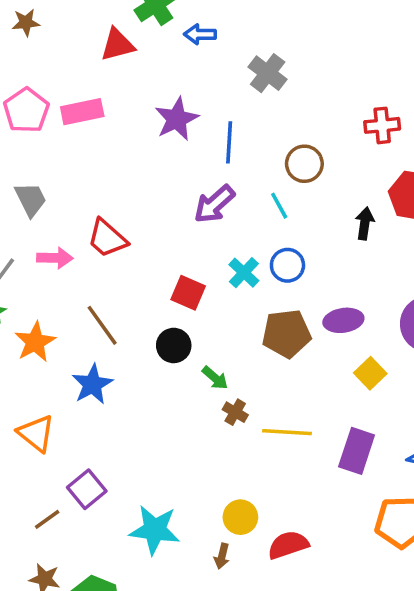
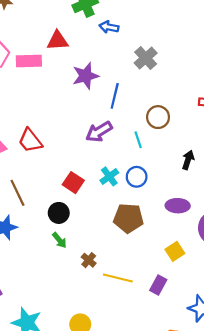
red triangle: (117, 45) -> (58, 41), moved
purple ellipse: (343, 320) -> (178, 206), moved
green arrow: (215, 378) -> (59, 240), moved
purple rectangle: (357, 451) -> (158, 285), moved, size x0.7

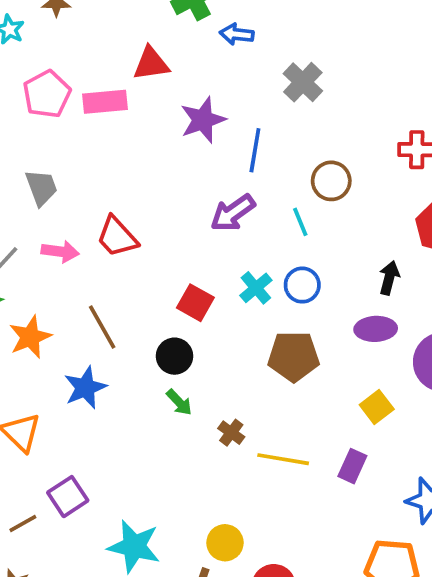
black arrow: (188, 160) -> (389, 278), moved

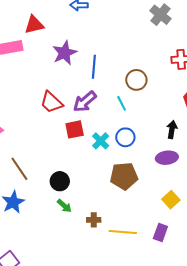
gray cross: (303, 82) -> (160, 15), moved
red trapezoid: (117, 237) -> (51, 102), moved
red square: (195, 303) -> (75, 129), moved, turned -36
brown cross: (231, 433) -> (94, 220), turned -32

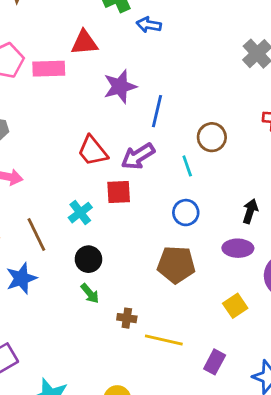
cyan cross: (101, 141) -> (80, 213), moved
purple rectangle: (160, 233) -> (215, 362), moved

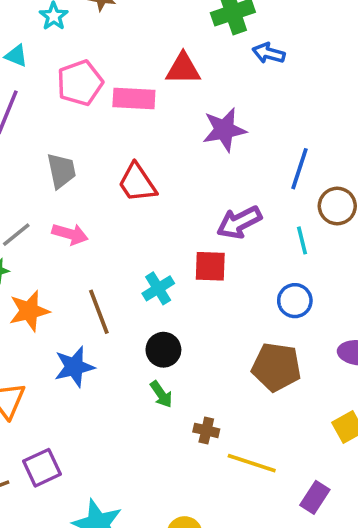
blue line: (157, 111) -> (299, 169), moved
red trapezoid: (93, 151) -> (137, 183), moved

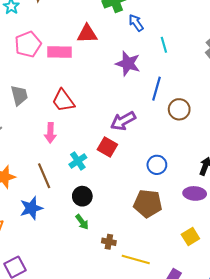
blue arrow: (269, 53) -> (136, 23), turned 42
purple star: (224, 130) -> (128, 64), moved, turned 30
pink arrow: (70, 234) -> (50, 133), moved, turned 78
cyan line: (302, 240) -> (164, 45), moved
red square: (210, 266) -> (107, 147), turned 30

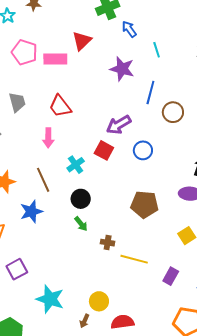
red triangle: (87, 34) -> (82, 41), turned -40
pink pentagon: (28, 44) -> (24, 52), turned -30
blue circle: (157, 165) -> (143, 150), moved

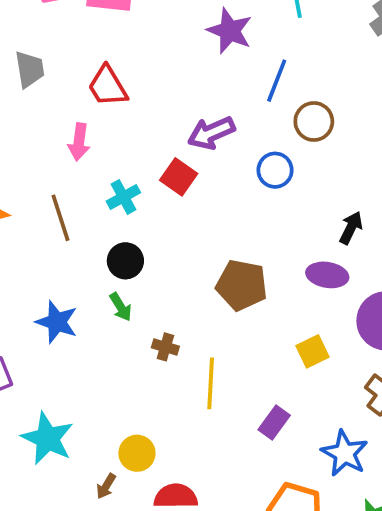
blue circle: (143, 150) -> (275, 170), moved
blue star: (31, 212) -> (57, 322), moved, turned 30
yellow line: (134, 259) -> (211, 383), turned 72

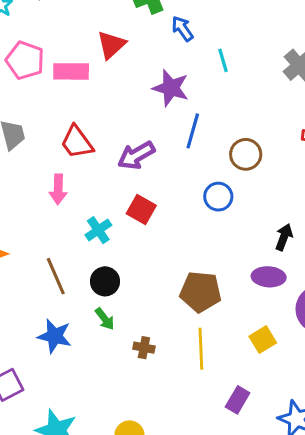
blue line: (277, 81) -> (193, 131), moved
purple arrow: (211, 133) -> (136, 155), moved
brown line: (61, 218) -> (56, 276), moved
yellow line: (211, 383) -> (201, 349), moved

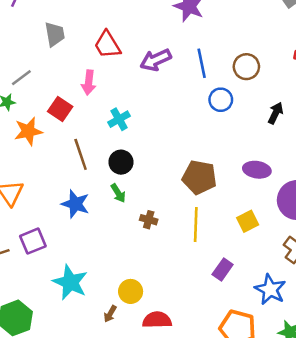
blue line: (193, 131) -> (202, 63), moved, turned -32
red square: (141, 210) -> (60, 109), moved
black arrow: (284, 237) -> (276, 113), moved

